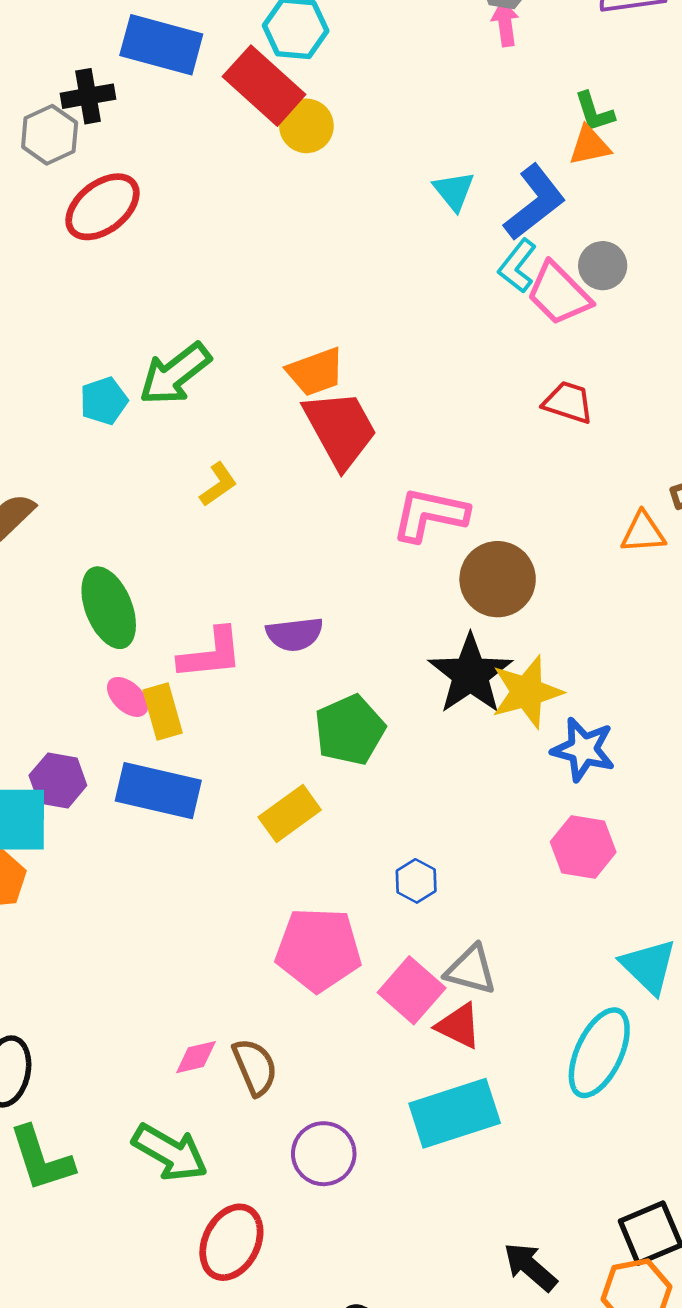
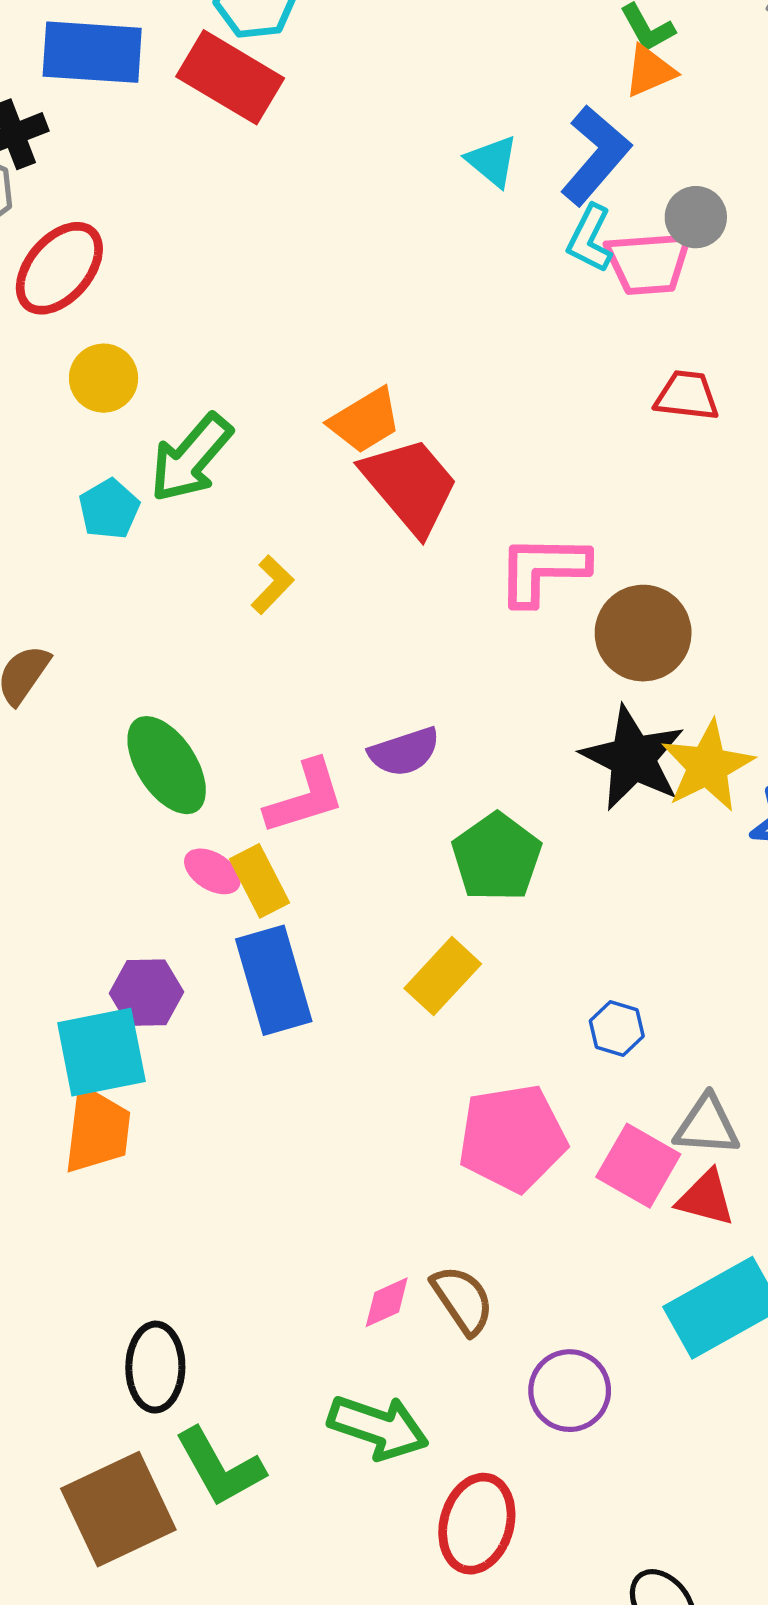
yellow circle: (306, 126) -> (104, 378), moved
pink trapezoid: (559, 294) -> (648, 263), turned -38
blue rectangle: (158, 791) -> (274, 980), turned 72

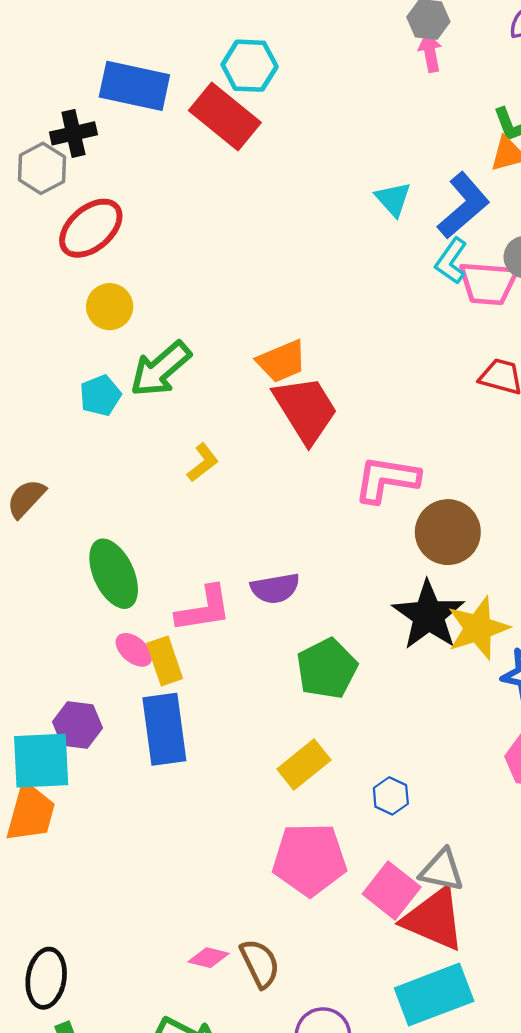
yellow rectangle: (443, 976) -> (304, 764), moved
red triangle: (706, 1198) -> (434, 919), size x1.6
pink diamond: (387, 1302) -> (208, 958), turned 30

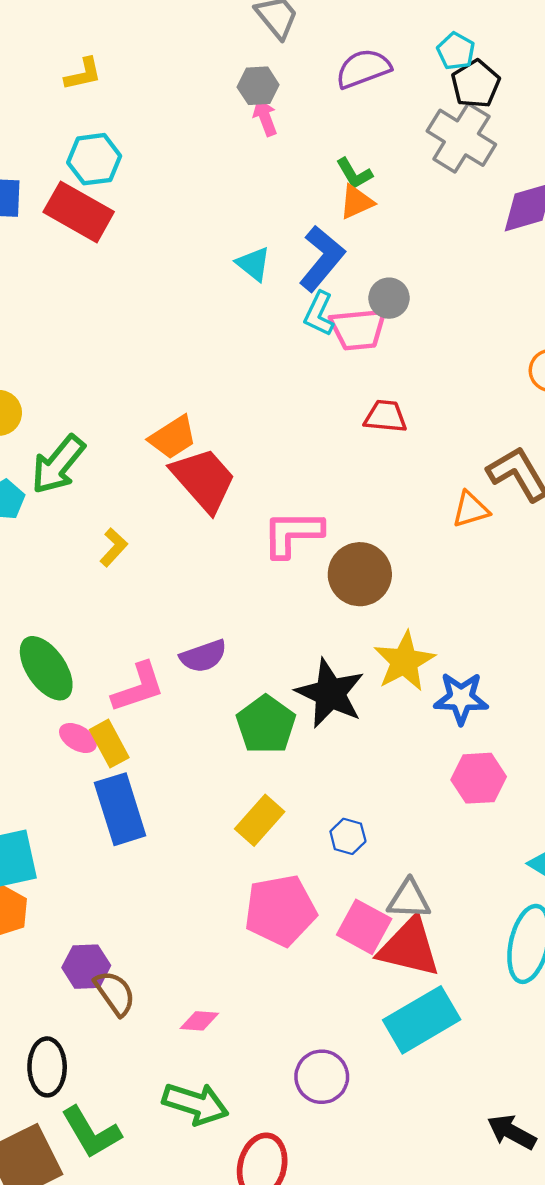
black star: (428, 615) -> (330, 693), moved
purple hexagon: (77, 725) -> (86, 967), moved
brown semicircle: (260, 963) -> (115, 993), moved

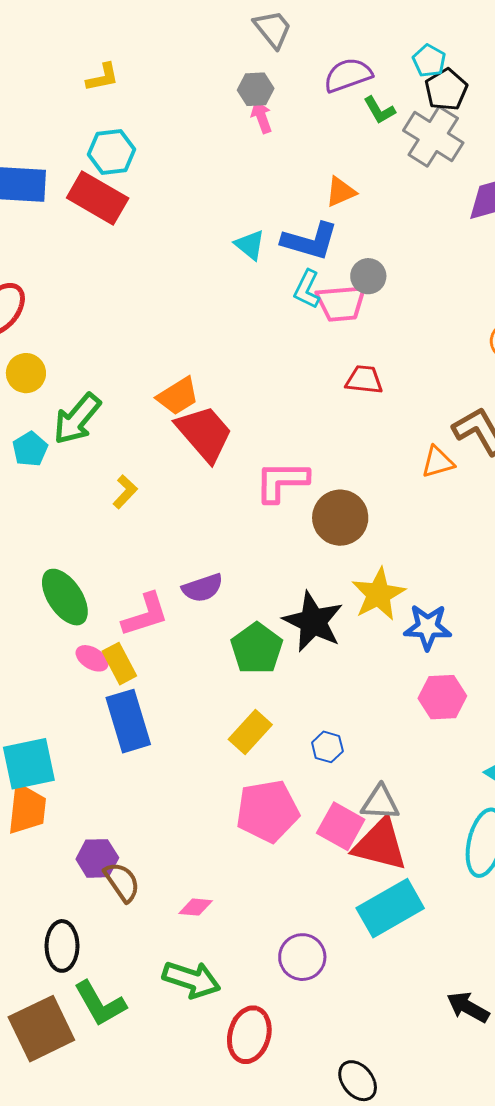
green L-shape: (354, 174) -> (379, 110), moved
blue L-shape: (322, 259) -> (310, 241), turned 66

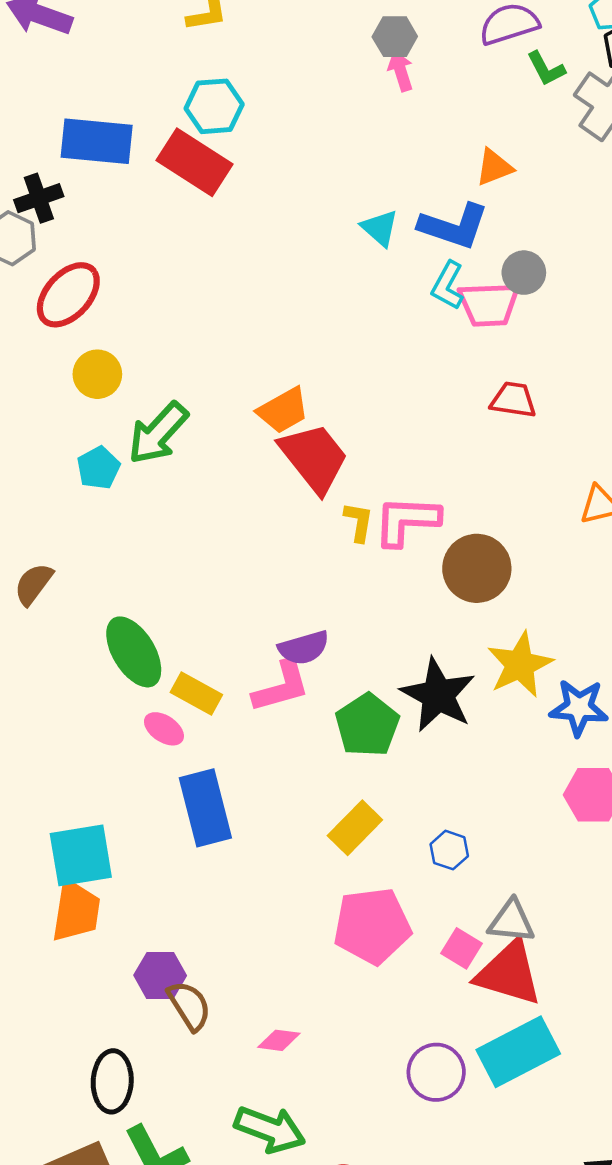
yellow L-shape: (125, 492) -> (359, 522), moved, turned -36
pink L-shape: (145, 615) -> (281, 687), moved
yellow rectangle: (119, 664) -> (196, 694), moved, turned -36
pink square: (341, 826) -> (461, 948), size x0.7
purple circle: (302, 957) -> (436, 1072), moved

